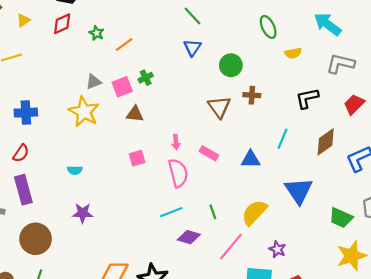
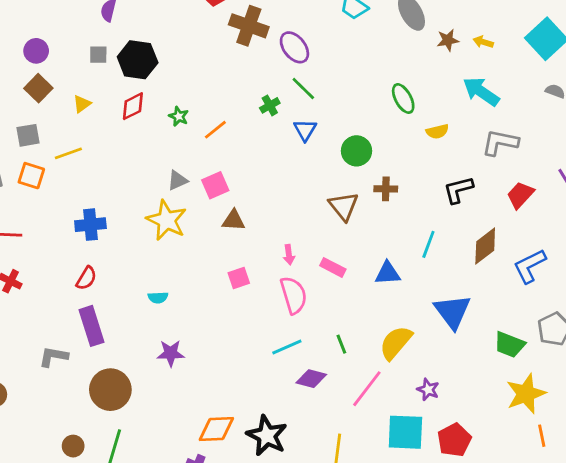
green cross: (146, 78) -> (270, 105), moved

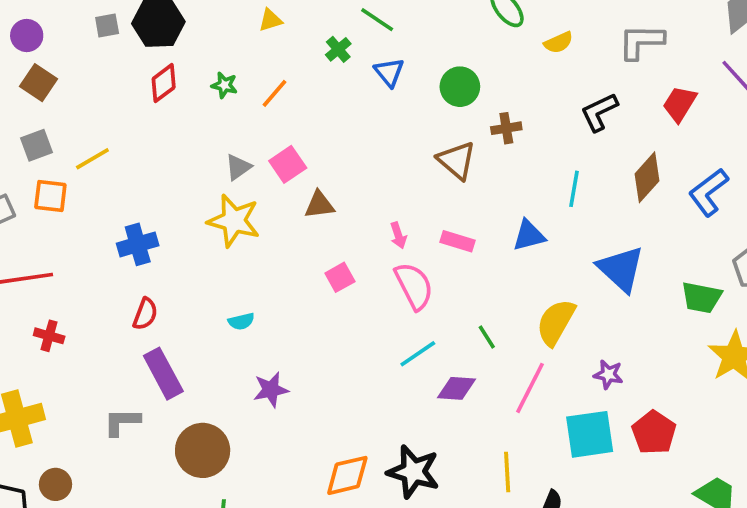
yellow triangle: (82, 104) -> (270, 20), moved, turned 30

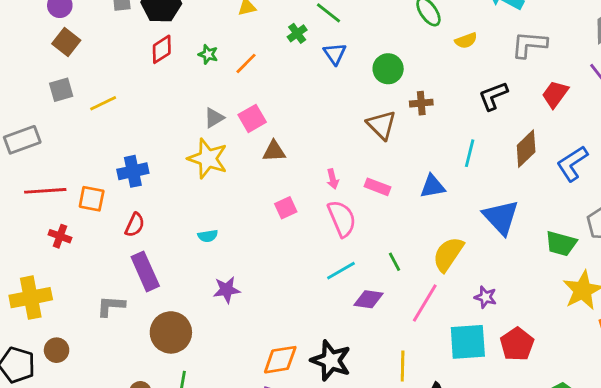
orange square: (50, 196) -> (92, 199), moved

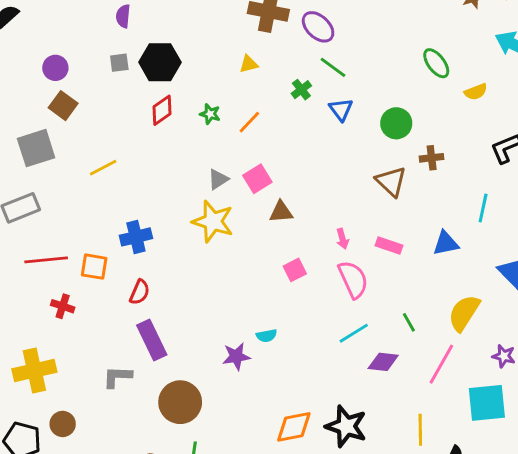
gray square: (61, 90) -> (36, 148), moved, size x1.5
cyan semicircle: (208, 236) -> (267, 336), moved

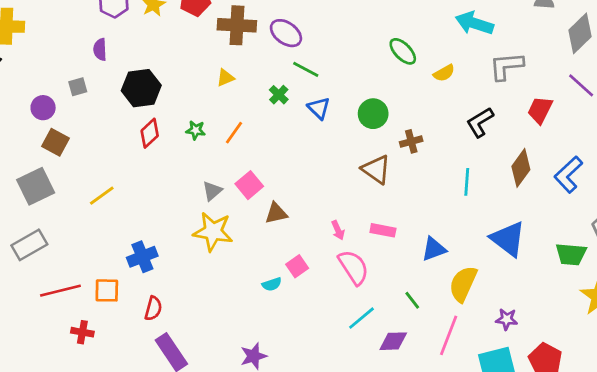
gray square: (119, 63) -> (78, 87), moved
blue triangle: (446, 243) -> (434, 249), moved
cyan semicircle: (267, 336) -> (272, 284), moved

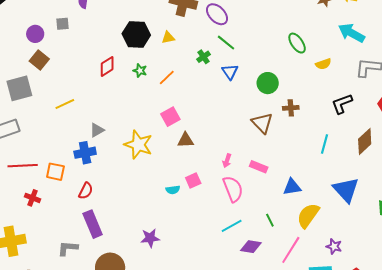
black hexagon: (141, 88) -> (136, 34), moved
gray triangle: (212, 191) -> (97, 130), moved
pink arrow: (338, 230) -> (227, 161), turned 32

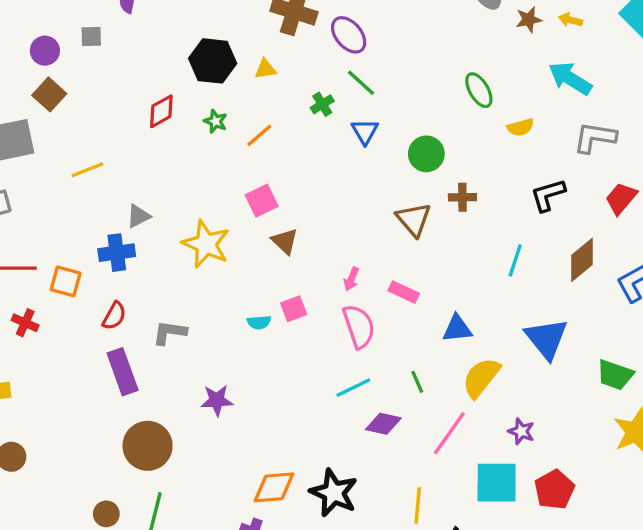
brown triangle: (186, 140) -> (285, 241), turned 42
gray L-shape: (68, 248) -> (170, 333), moved

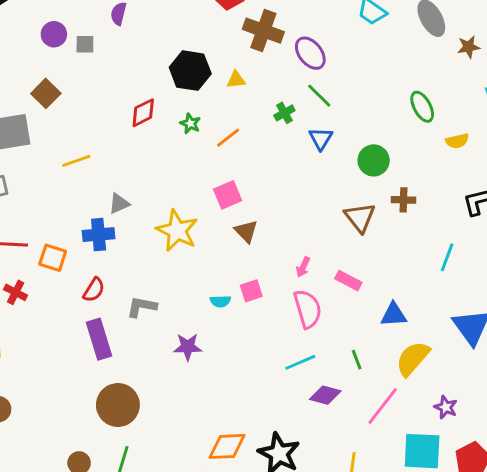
purple circle: (45, 51) -> (54, 34), moved
purple star: (217, 400) -> (188, 347), moved

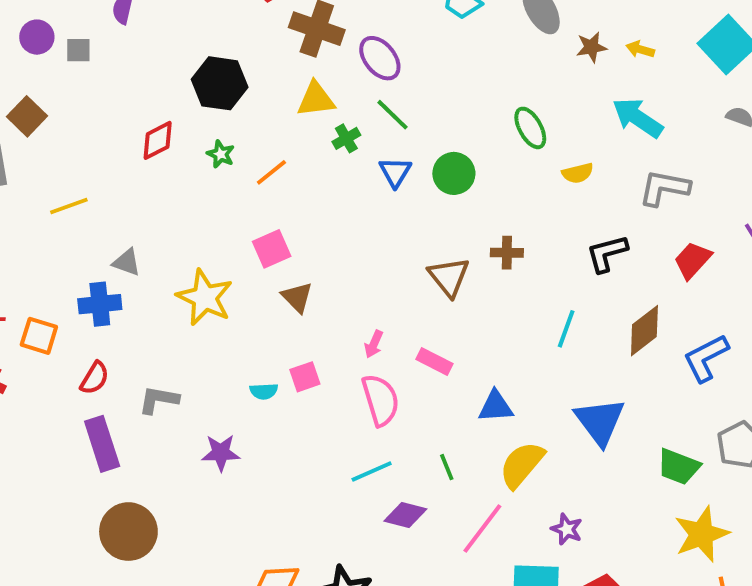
yellow triangle: (236, 80) -> (316, 99), moved, size x1.5
green circle: (374, 160) -> (454, 173), moved
gray triangle: (119, 204) -> (127, 262), turned 45

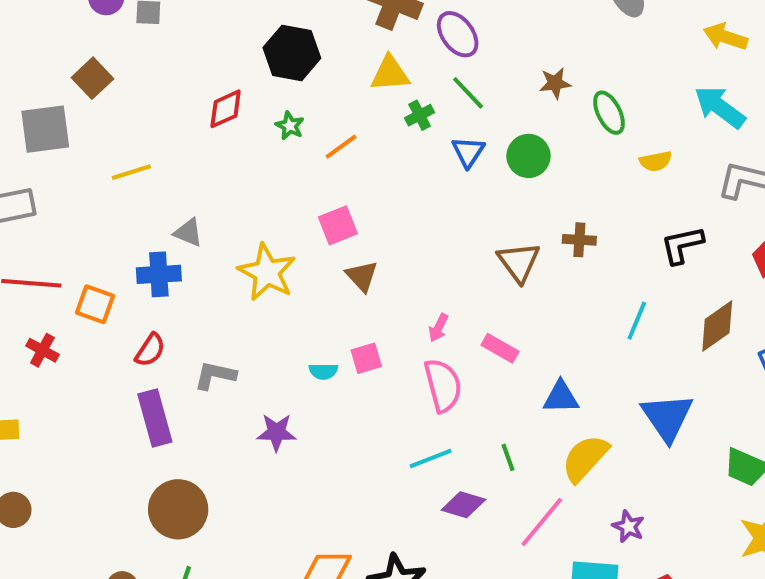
brown star: (591, 47) -> (555, 83), moved
yellow arrow: (640, 49) -> (725, 37), size x1.5

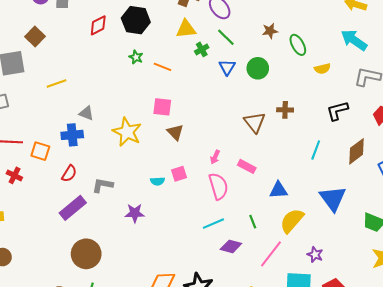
red diamond: (226, 109) -> (98, 25), moved
orange line: (341, 147) -> (162, 67), turned 60
pink square: (338, 225) -> (162, 107), turned 30
purple rectangle: (155, 418) -> (73, 208), turned 68

